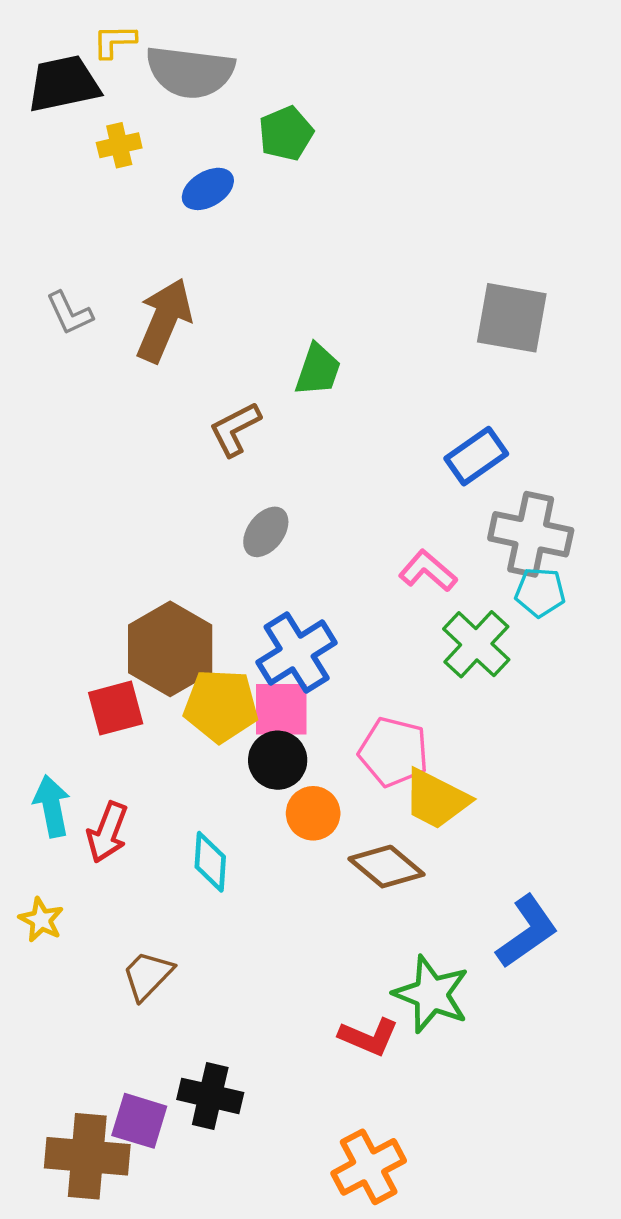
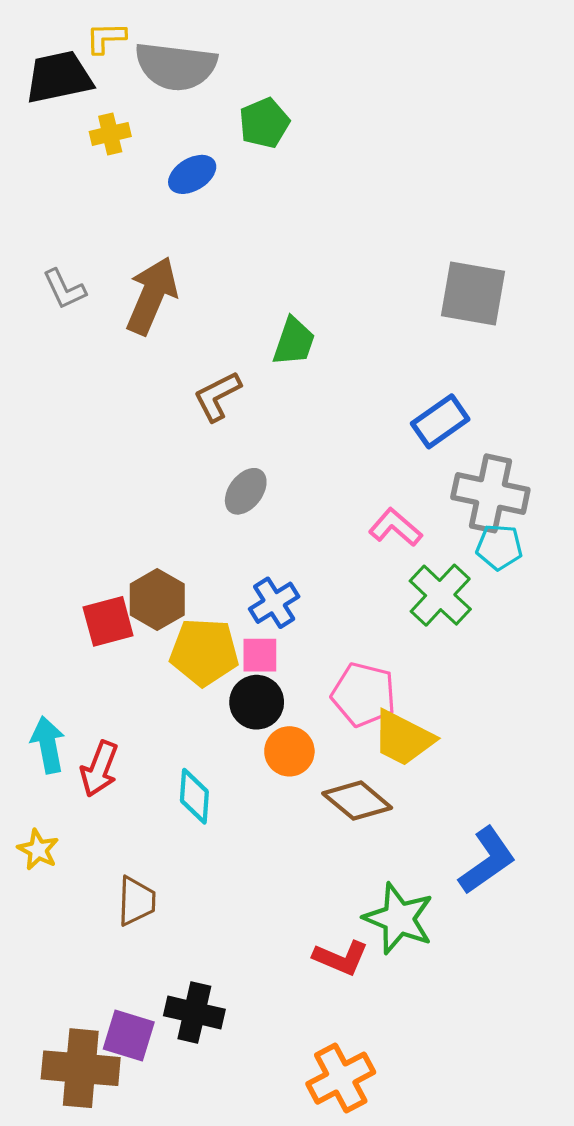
brown hexagon: (170, 649) -> (157, 599), size x0.7
blue cross: (297, 653) -> (274, 603), size x0.7
red square: (116, 708) -> (108, 621), moved
pink square: (281, 709) -> (260, 655), size x0.7
brown trapezoid: (148, 975) -> (136, 901), turned 138

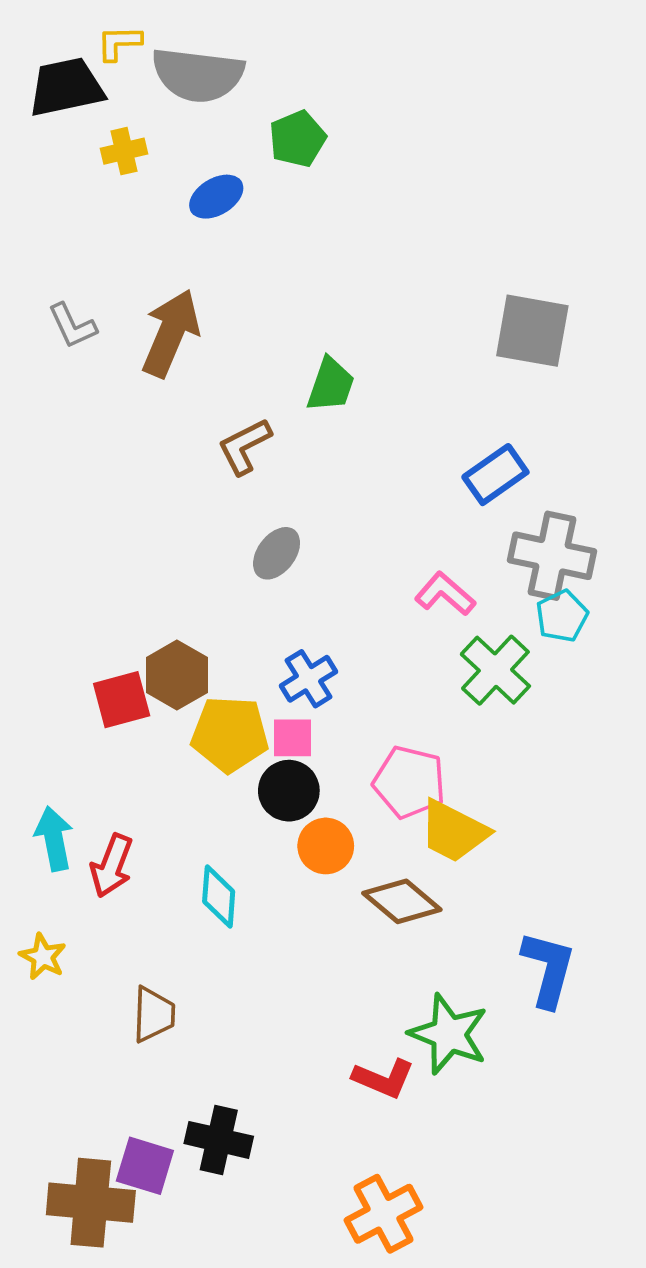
cyan pentagon: (499, 547) -> (562, 616), turned -30
blue L-shape: (487, 861) -> (548, 969), turned -40

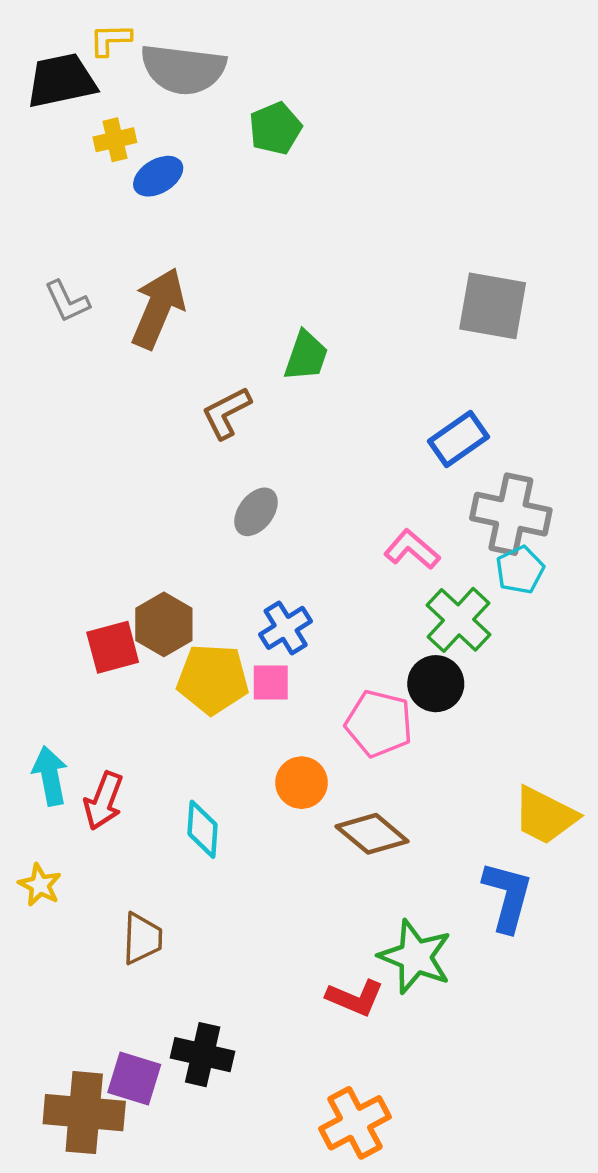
blue ellipse: (216, 197) -> (158, 176), moved
black circle: (289, 791) -> (436, 684), moved
yellow trapezoid: (454, 831) -> (545, 816), moved

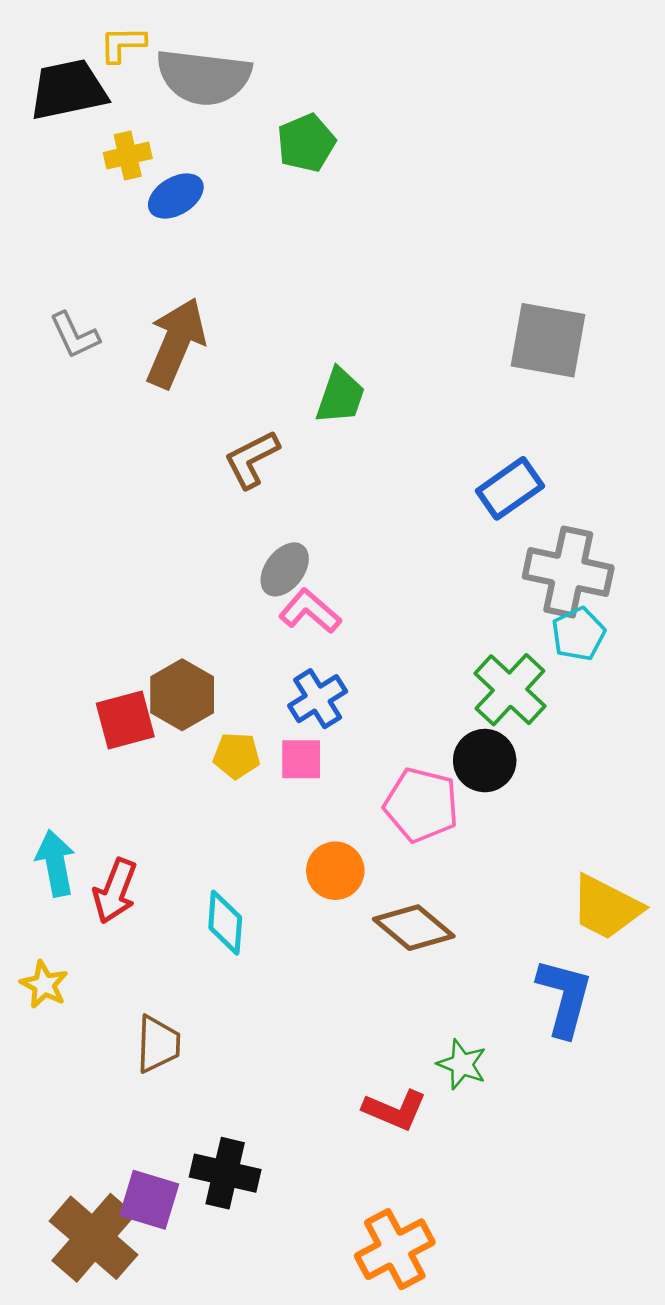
pink L-shape: (412, 549) -> (310, 611), moved
yellow pentagon: (213, 679) -> (237, 755), size x0.6
green star: (415, 957) -> (462, 1064), size x0.6
brown cross: (84, 1113) -> (94, 1238), turned 36

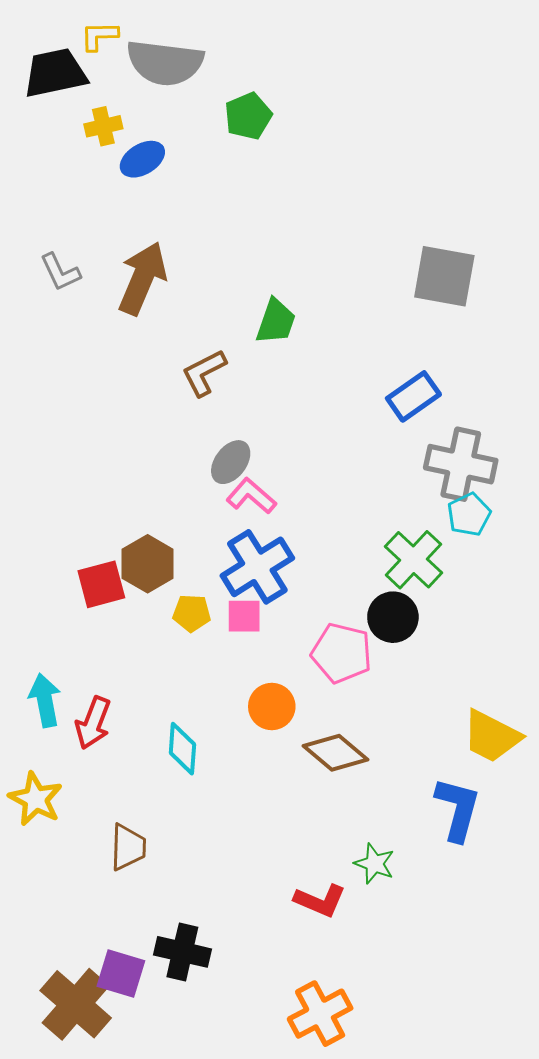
blue cross: (318, 699) -> (257, 567), size x1.5
yellow star: (44, 985) -> (36, 799), size x1.4

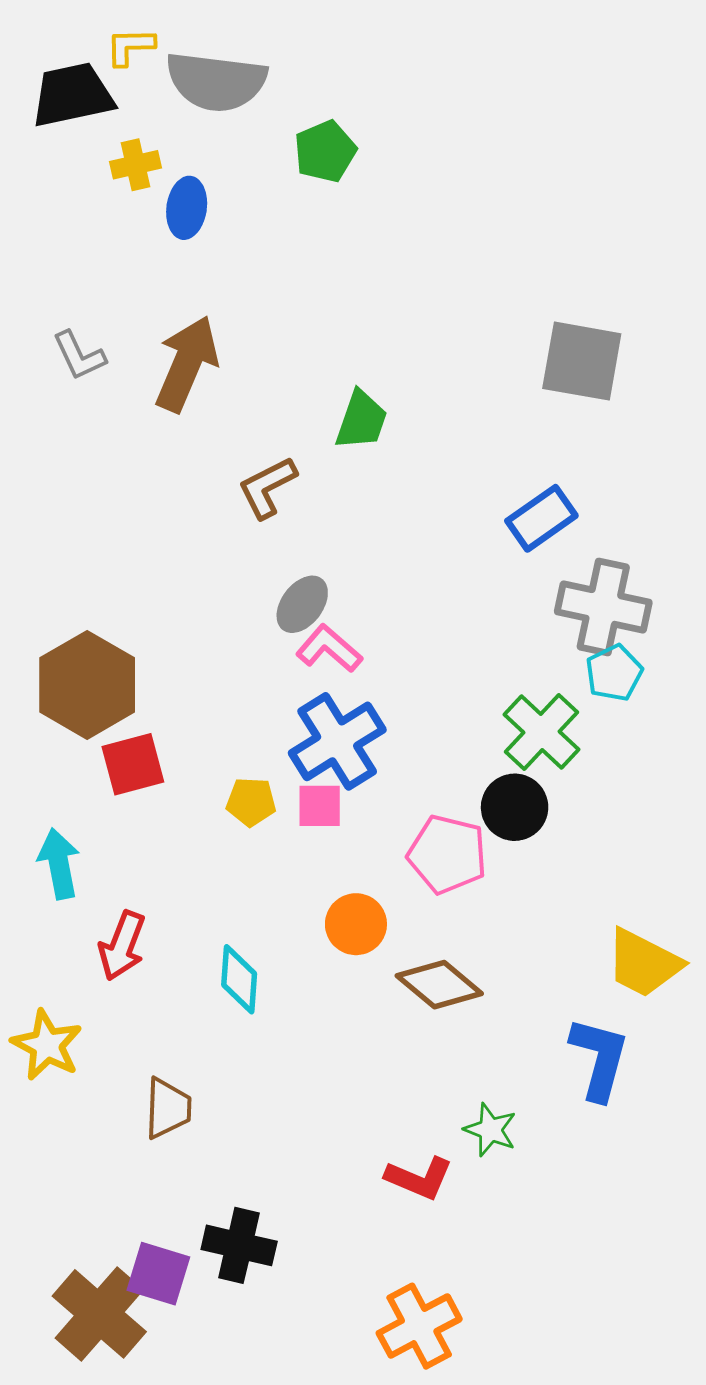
blue ellipse: (142, 159) -> (187, 208), turned -51
brown hexagon: (148, 564) -> (87, 685), moved, size x1.4
cyan arrow: (45, 700) -> (59, 864), moved

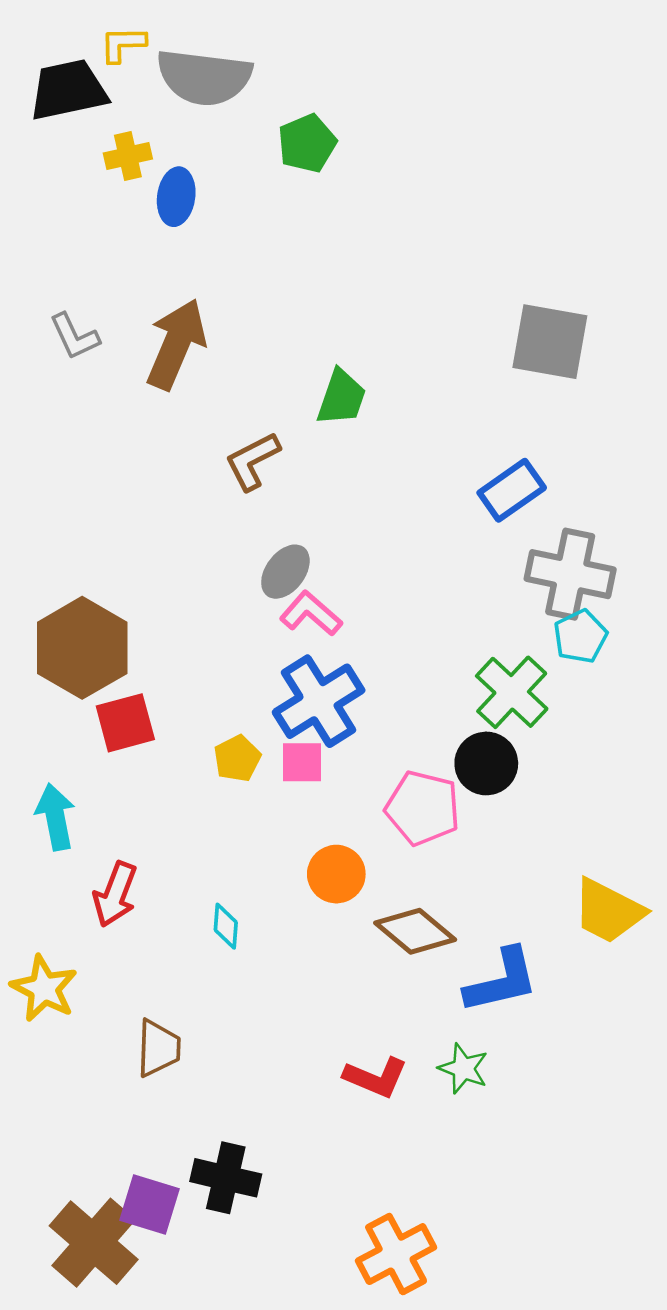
yellow pentagon: (251, 802) -> (237, 758), turned -30
cyan diamond: (239, 979) -> (226, 926), size x0.7
blue L-shape: (599, 1059) -> (502, 981), moved, turned 62
red L-shape: (419, 1178) -> (376, 1077), moved

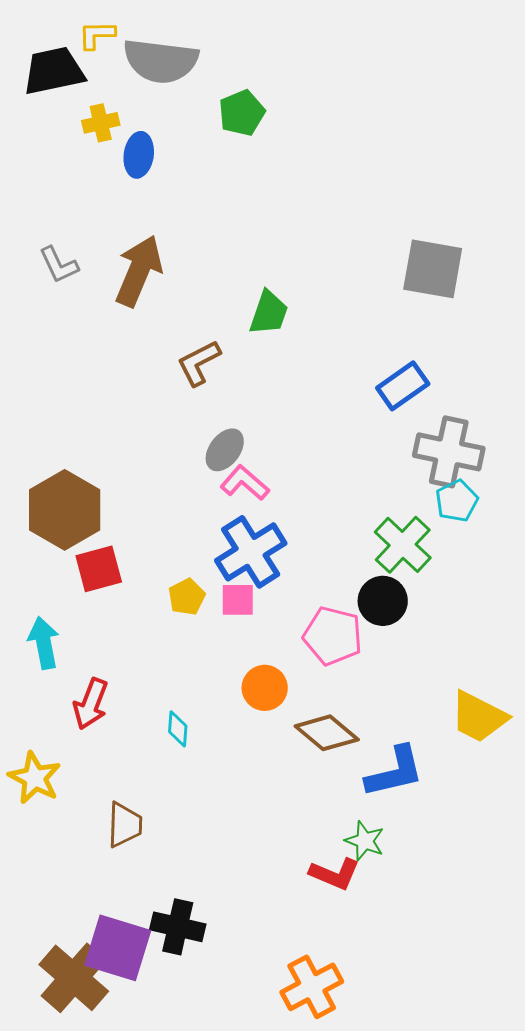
red L-shape: (376, 1077) -> (335, 874), moved
purple square: (149, 1204) -> (118, 948), size x1.4

